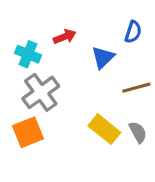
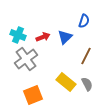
red arrow: (65, 37) -> (43, 37), moved
brown line: (136, 88) -> (86, 56), turned -48
orange square: (28, 132) -> (33, 95), moved

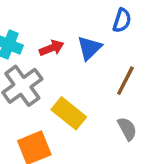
yellow rectangle: (66, 82) -> (69, 113), moved

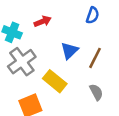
red arrow: (52, 48) -> (43, 21), moved
blue triangle: (89, 48) -> (69, 51), moved

